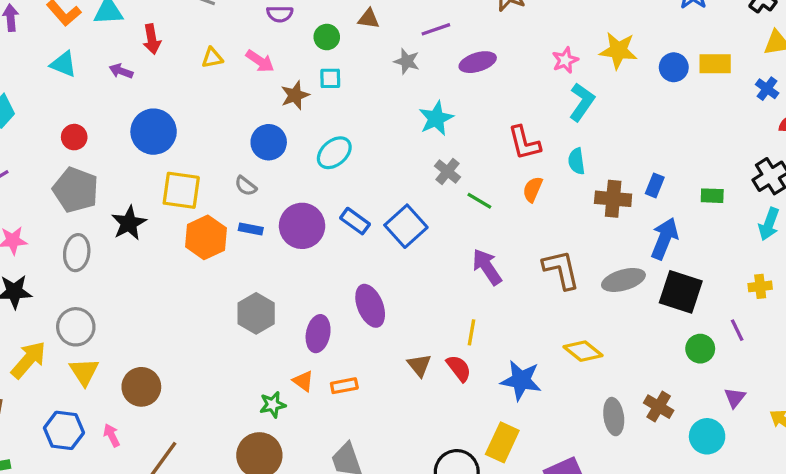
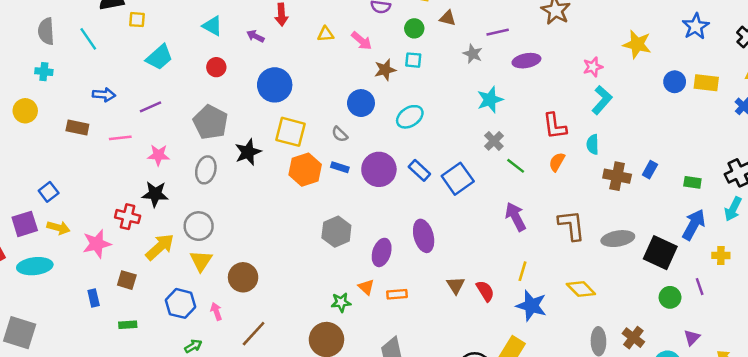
yellow star: (618, 50) -> (637, 44), moved
red circle: (74, 137) -> (216, 67), moved
blue arrow: (664, 239) -> (694, 225), moved
yellow line: (472, 332) -> (523, 271), moved

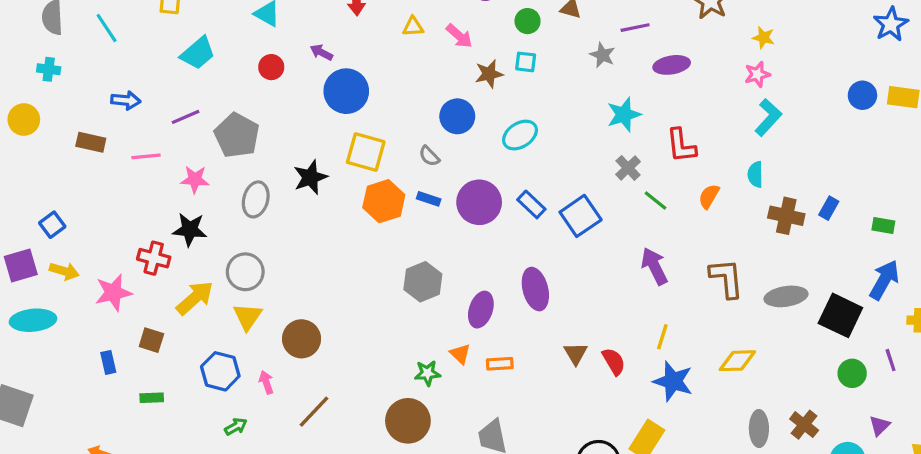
purple arrow: (255, 36) -> (321, 52), moved
yellow star: (637, 44) -> (763, 38), moved, size x0.6
gray pentagon: (211, 122) -> (237, 135), moved
red L-shape: (555, 126) -> (681, 146), moved
yellow diamond: (581, 289) -> (737, 361), turned -48

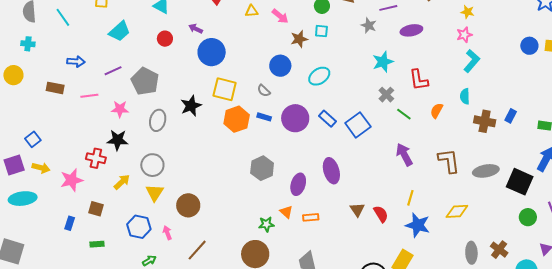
yellow arrow: (195, 298) -> (122, 182), size x0.7
blue rectangle: (108, 362) -> (70, 223), turned 32

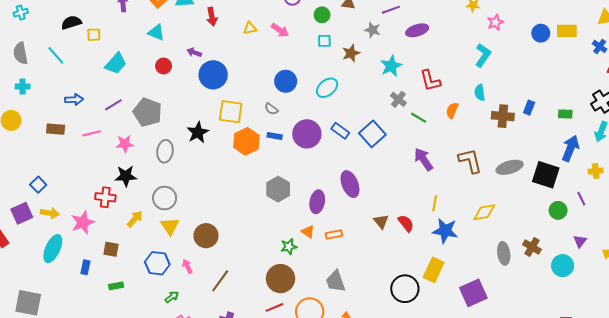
pink star: (464, 35) -> (495, 22), moved
brown star: (299, 39) -> (351, 53), moved
cyan ellipse: (23, 199) -> (53, 249), moved, turned -52

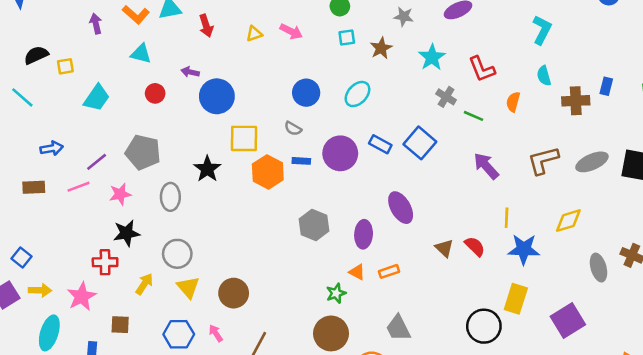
purple line: (113, 105) -> (97, 162), moved
brown L-shape: (470, 161) -> (543, 160), turned -84

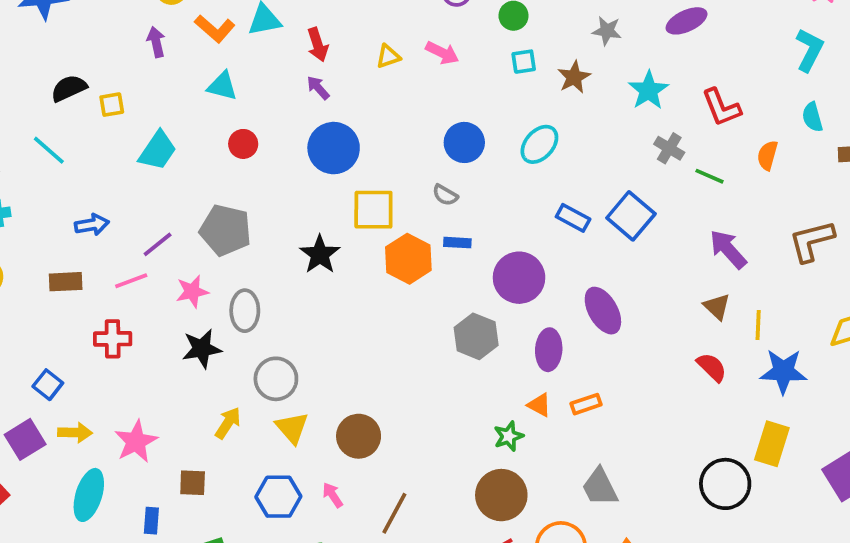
purple arrow: (190, 72) -> (318, 88), moved, turned 36
purple circle: (340, 153) -> (519, 278), moved
gray ellipse: (170, 197) -> (245, 311), moved
brown triangle: (444, 248) -> (717, 307), moved
red cross: (105, 262) -> (113, 339), moved

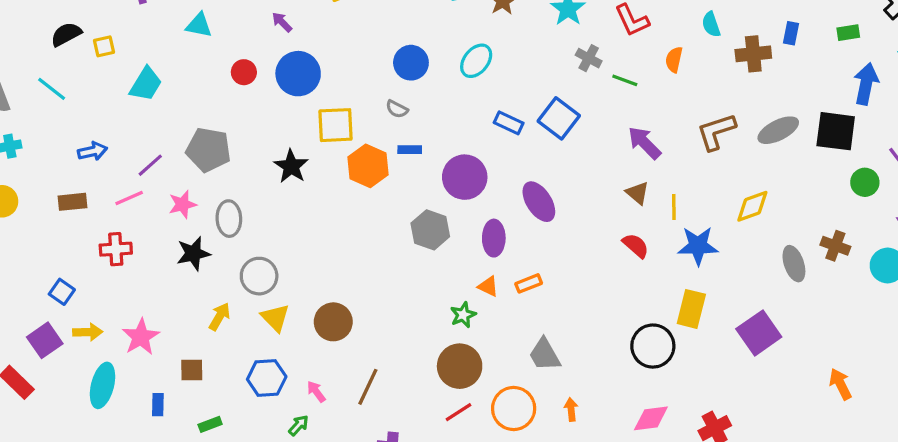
red circle: (243, 144) -> (244, 72), moved
pink arrow: (333, 495) -> (316, 392), moved

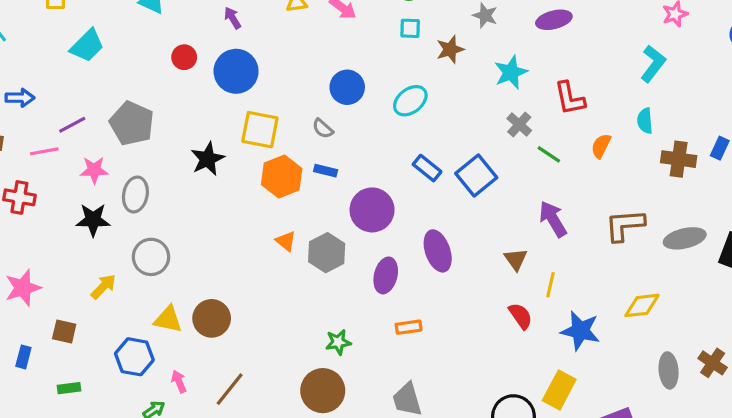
brown triangle: (637, 193) -> (516, 259), moved
yellow line: (674, 207) -> (550, 285), moved
orange triangle: (488, 286) -> (286, 241), moved
yellow triangle: (275, 318) -> (168, 319), moved, turned -48

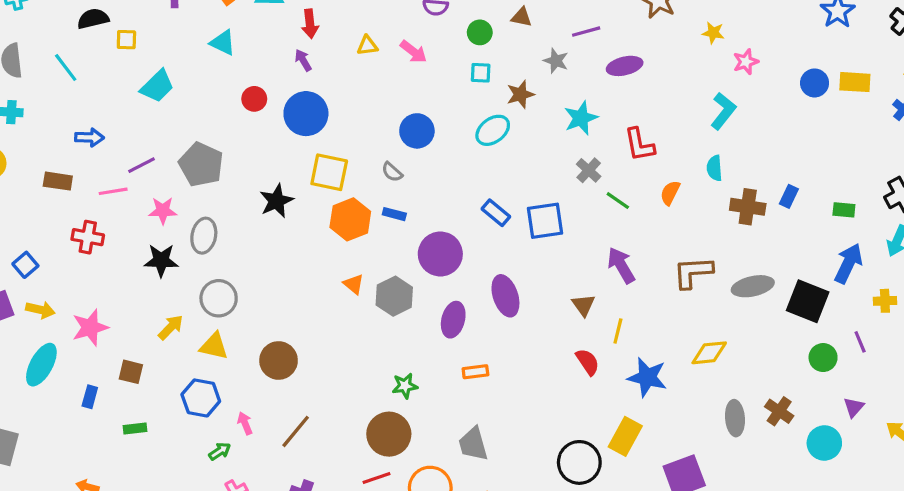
cyan ellipse: (410, 101) -> (493, 130), moved
blue square: (476, 175) -> (545, 221), turned 30
yellow triangle: (168, 319) -> (214, 346), moved

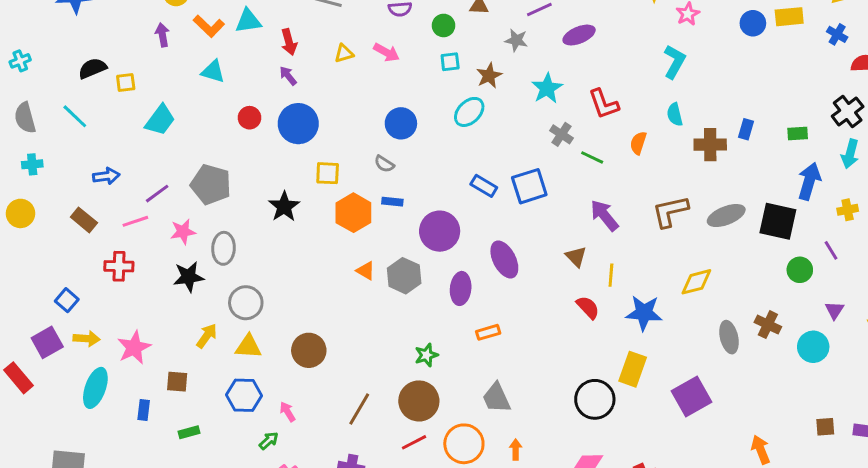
yellow square: (329, 172) -> (328, 173), size x0.7
brown rectangle: (58, 181) -> (84, 220), turned 40
brown line: (296, 431) -> (359, 409), moved

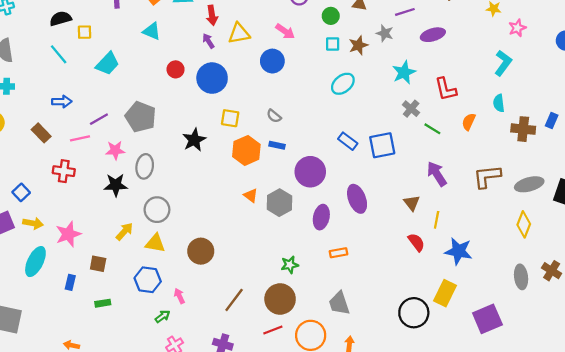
yellow triangle: (344, 53) -> (239, 33), moved, size x1.5
brown star: (489, 76) -> (358, 45), moved
cyan line: (75, 116) -> (59, 54), moved
blue circle: (401, 123) -> (272, 61), moved
yellow diamond: (696, 282) -> (524, 224), moved, turned -60

